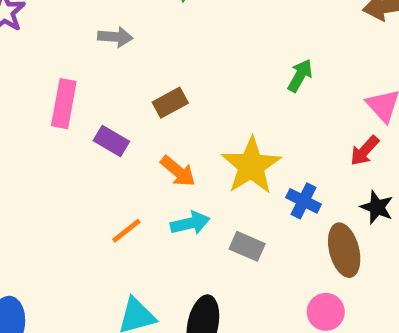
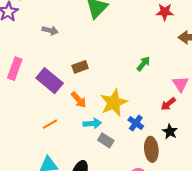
gray arrow: (115, 37) -> (50, 30), moved
pink rectangle: (64, 104) -> (15, 69), moved
purple rectangle: (111, 141) -> (50, 81), size x1.6
cyan arrow: (190, 223) -> (92, 123), moved

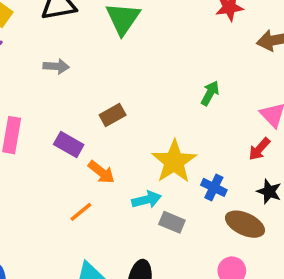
purple rectangle: (50, 81) -> (69, 144), size x0.7
orange arrow: (79, 100) -> (101, 172), moved
brown ellipse: (151, 149) -> (245, 224), turned -50

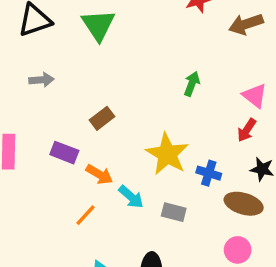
cyan arrow: (147, 200) -> (131, 197), moved, turned 64

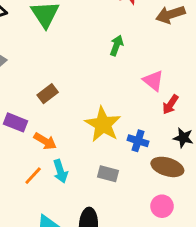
green arrow: (192, 84) -> (116, 45), moved
pink triangle: (255, 96) -> (153, 81), moved
cyan arrow: (131, 197) -> (60, 171), moved, turned 30

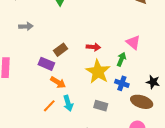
green arrow: (116, 45) -> (121, 59), moved
red arrow: (170, 104) -> (93, 47), moved, turned -120
purple rectangle: (15, 122) -> (46, 64), moved

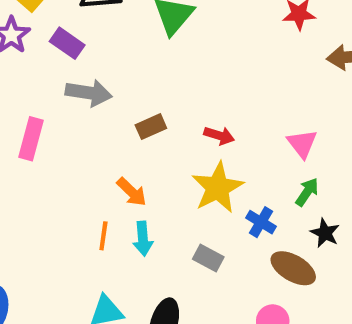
gray arrow: (26, 26) -> (89, 93), moved, size x1.5
green arrow: (121, 59) -> (307, 192), moved
purple rectangle: (46, 64) -> (67, 43), moved
orange line: (49, 106) -> (103, 236), turned -48

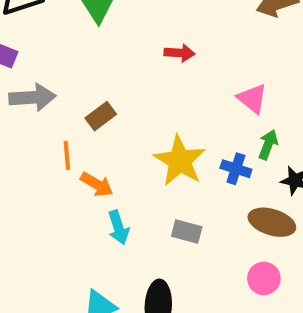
red arrow: (219, 136) -> (180, 53), moved
blue cross: (261, 222) -> (236, 169), moved
orange line: (103, 236) -> (67, 155), moved

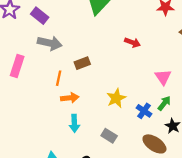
yellow star: (180, 161) -> (116, 98), size x0.7
orange arrow: (97, 184) -> (70, 98), turned -54

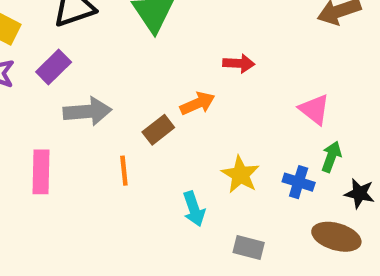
purple rectangle: (40, 16) -> (54, 67), turned -66
orange arrow: (70, 98) -> (198, 103), moved
cyan arrow: (74, 123) -> (194, 209), moved

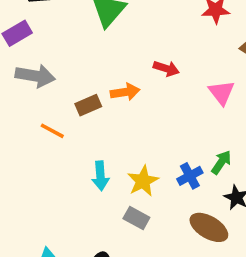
pink triangle: (314, 109) -> (222, 93), moved
orange line: (124, 171) -> (52, 131), turned -70
yellow star: (240, 175) -> (143, 181), moved
blue cross: (299, 182) -> (190, 176), turned 30

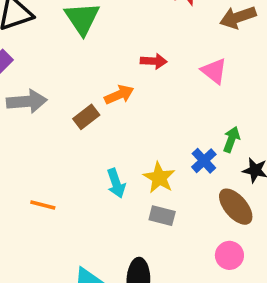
orange line: (52, 131) -> (43, 205), moved
brown ellipse: (209, 227) -> (236, 207), turned 33

